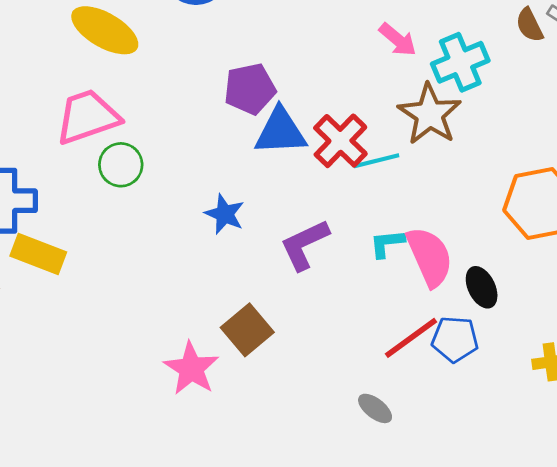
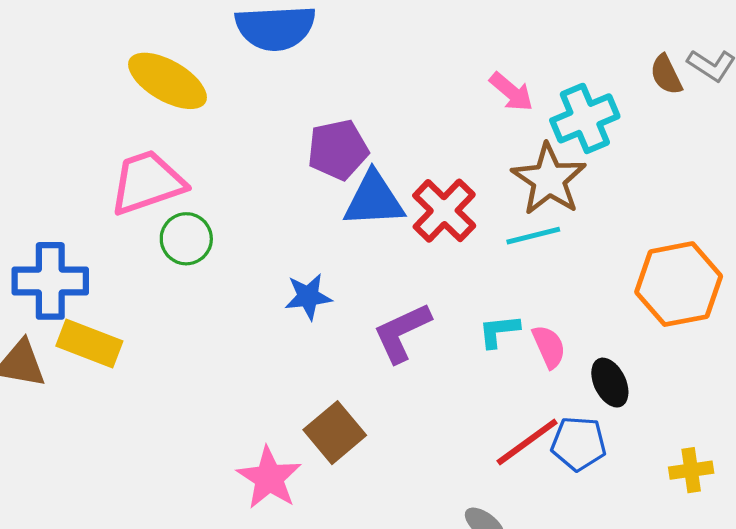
cyan line: (376, 161) -> (533, 236), moved
blue star: (225, 214) -> (308, 297), turned -30
pink semicircle: (430, 257) -> (549, 347), size x0.6

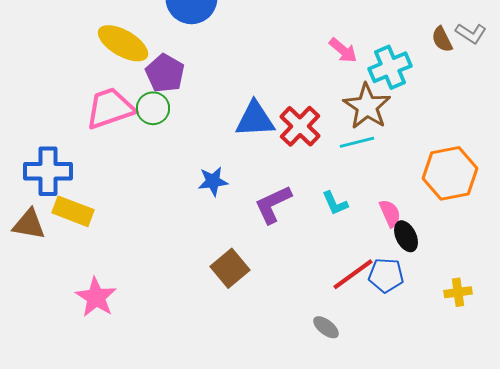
purple pentagon: (338, 150) -> (165, 73), moved, turned -30
green circle: (186, 239) -> (153, 108), moved
cyan L-shape: (499, 331) -> (335, 203), turned -108
pink semicircle: (549, 347) -> (390, 213), moved
pink star: (269, 478) -> (96, 297), moved

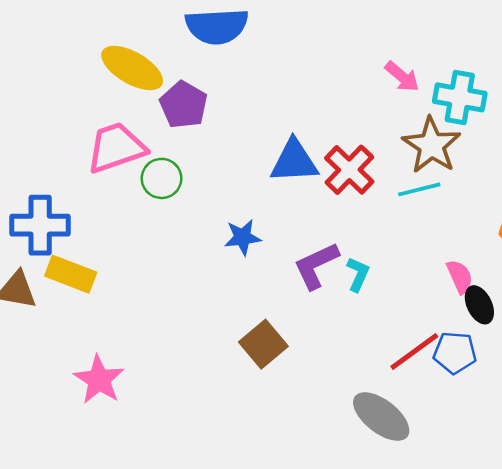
cyan cross: (390, 67) -> (460, 97), turned 33
green circle: (153, 108) -> (162, 178), moved
cyan L-shape: (335, 203) -> (358, 274), moved, turned -132
gray ellipse: (326, 327) -> (381, 417), size x1.8

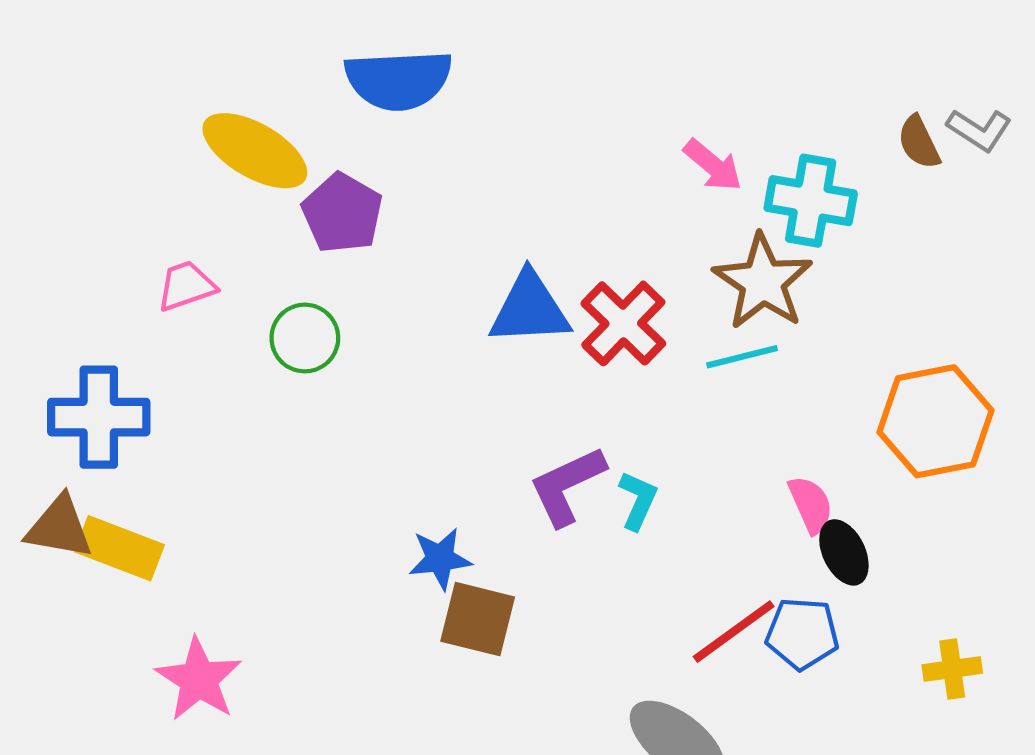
pink trapezoid: (116, 148) -> (186, 286), moved, size x0.6
blue star: (243, 237) -> (440, 559), moved
yellow rectangle: (71, 274) -> (120, 548), moved
brown square: (263, 344) -> (478, 619), turned -36

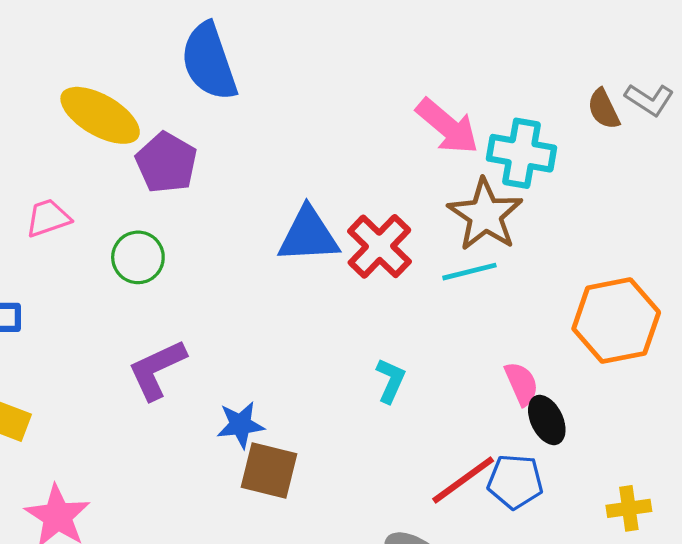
blue semicircle: (398, 80) -> (209, 62), turned 74
pink arrow: (713, 165) -> (447, 126), size x1.4
purple L-shape: (567, 486) -> (157, 369), moved

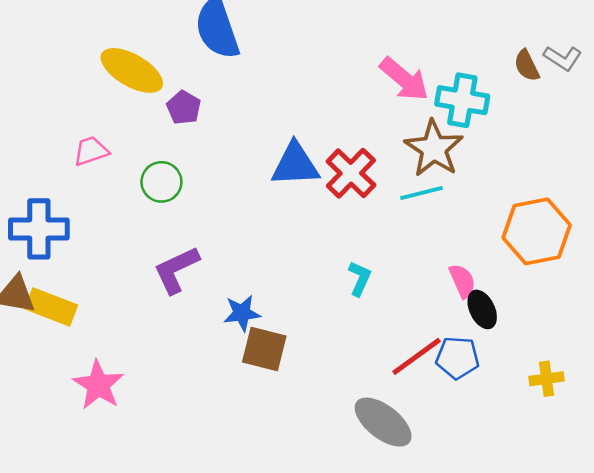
purple pentagon: (166, 163) -> (184, 108), size x0.7

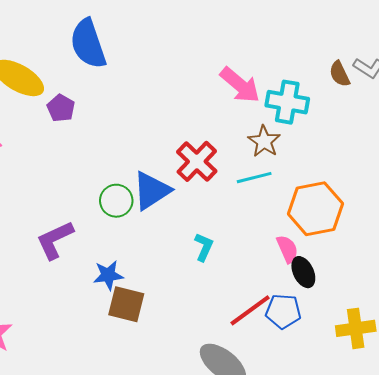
brown star: (434, 148) -> (264, 141), size x0.7
blue triangle: (295, 165) -> (151, 191), moved, turned -30
green circle: (161, 182) -> (116, 201), moved
orange hexagon: (537, 231) -> (315, 209), moved
yellow cross: (547, 379) -> (356, 328), size x1.4

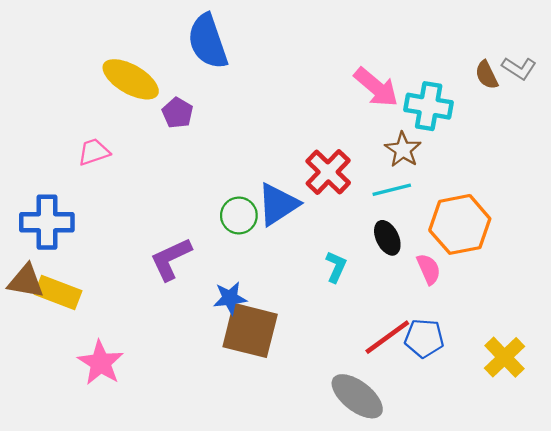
black ellipse: (303, 272) -> (387, 238), moved
brown square: (126, 304) -> (250, 330), size x1.4
yellow cross: (356, 328) -> (504, 357), turned -36

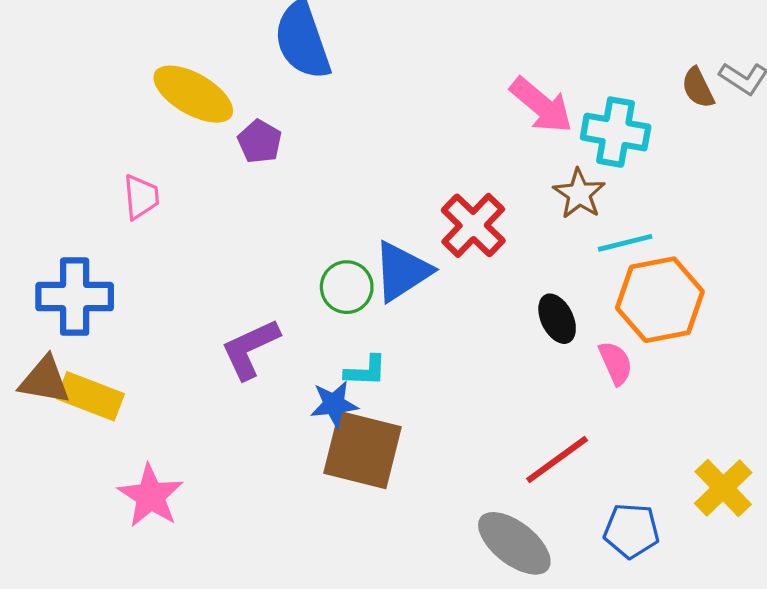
pink trapezoid: (94, 152) -> (141, 197), turned 104
cyan line: (392, 190) -> (625, 243), moved
cyan L-shape: (336, 267) -> (366, 371), moved, turned 68
blue pentagon: (424, 338) -> (631, 531), moved

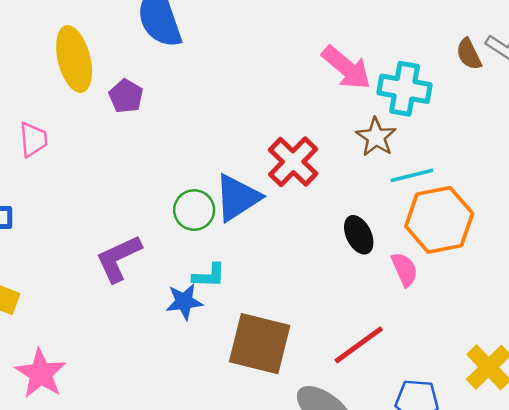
yellow ellipse: (193, 94) -> (74, 59), turned 46
brown square: (363, 450) -> (260, 344), moved

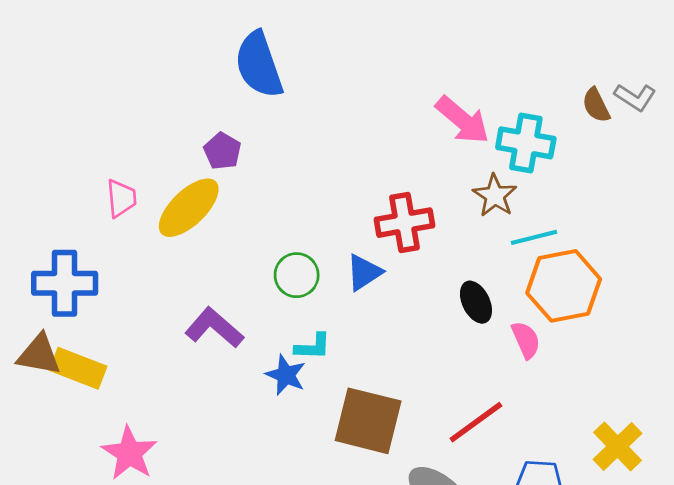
yellow ellipse: (74, 59) -> (189, 208), moved, turned 60
red cross: (293, 162) -> (404, 223), turned 36
blue triangle: (237, 198) -> (364, 272), moved, size x0.7
purple L-shape: (119, 258) -> (214, 328), turned 66
blue star: (184, 302) -> (286, 375), turned 30

